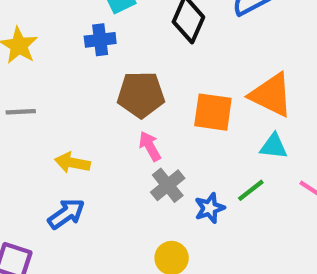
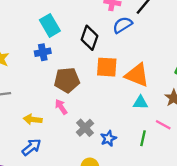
orange square: (213, 112) -> (107, 67), moved
pink arrow: (150, 146) -> (61, 107), moved
green line: (251, 190) -> (143, 138), moved, turned -35

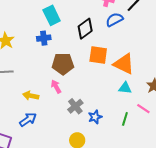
black diamond: (90, 38) -> (85, 29), turned 30

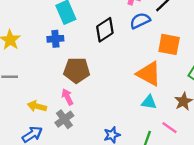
orange square: (98, 55) -> (169, 44), moved
gray cross: (75, 106) -> (64, 119), moved

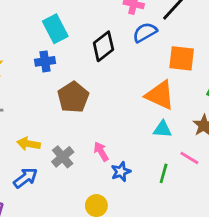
brown pentagon: (77, 70) -> (73, 97), turned -30
pink arrow: (67, 97) -> (101, 152), moved

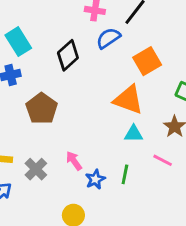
orange square: (182, 58) -> (147, 61), turned -32
green line: (164, 173) -> (125, 174), moved

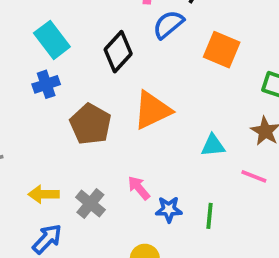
orange square: (147, 61) -> (222, 50), turned -32
orange triangle: (128, 100) -> (152, 110), moved, turned -40
green line: (125, 174) -> (209, 216), moved
blue star: (95, 179) -> (169, 209), turned 30

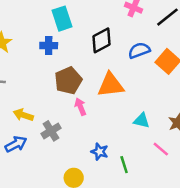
blue semicircle: (168, 24) -> (139, 50), moved
pink arrow: (139, 188) -> (80, 107), moved
green line: (209, 216) -> (124, 165), turned -42

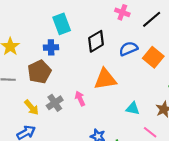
brown pentagon: (68, 81) -> (39, 72), moved
yellow arrow: (23, 115) -> (32, 107), turned -147
gray cross: (51, 131) -> (55, 103), moved

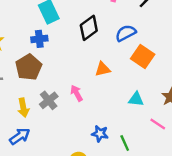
orange square: (153, 57) -> (143, 56), moved
orange triangle: (105, 79) -> (103, 69), size x0.6
yellow arrow: (32, 107) -> (23, 108), turned 35

